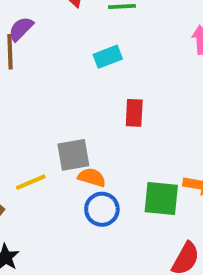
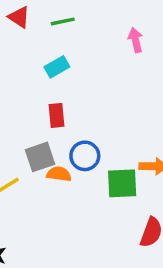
red rectangle: (134, 113) -> (57, 115), moved
blue circle: (102, 209) -> (85, 156), moved

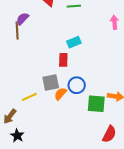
cyan rectangle: (57, 67) -> (74, 42), moved
orange semicircle: (59, 174) -> (60, 94), turned -64

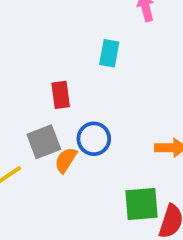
cyan rectangle: (74, 42) -> (109, 53), moved, turned -48
green square: (96, 104) -> (142, 204), moved

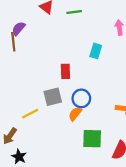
orange semicircle: (66, 160) -> (75, 114), moved
green square: (142, 204) -> (92, 139), moved

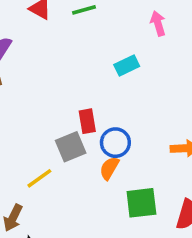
cyan rectangle: (96, 51) -> (127, 65), turned 56
red rectangle: (65, 71) -> (87, 121), moved

